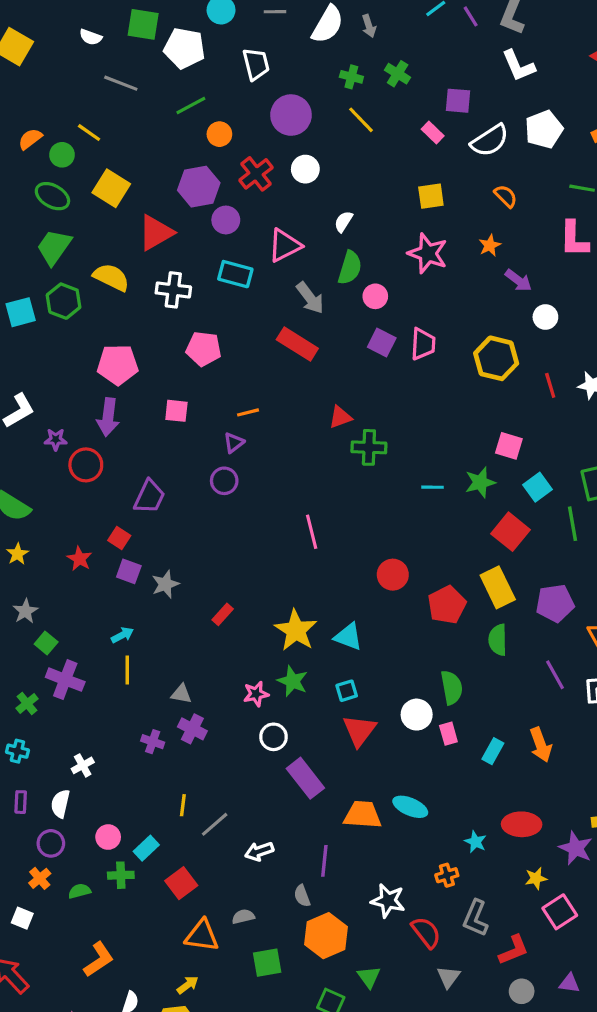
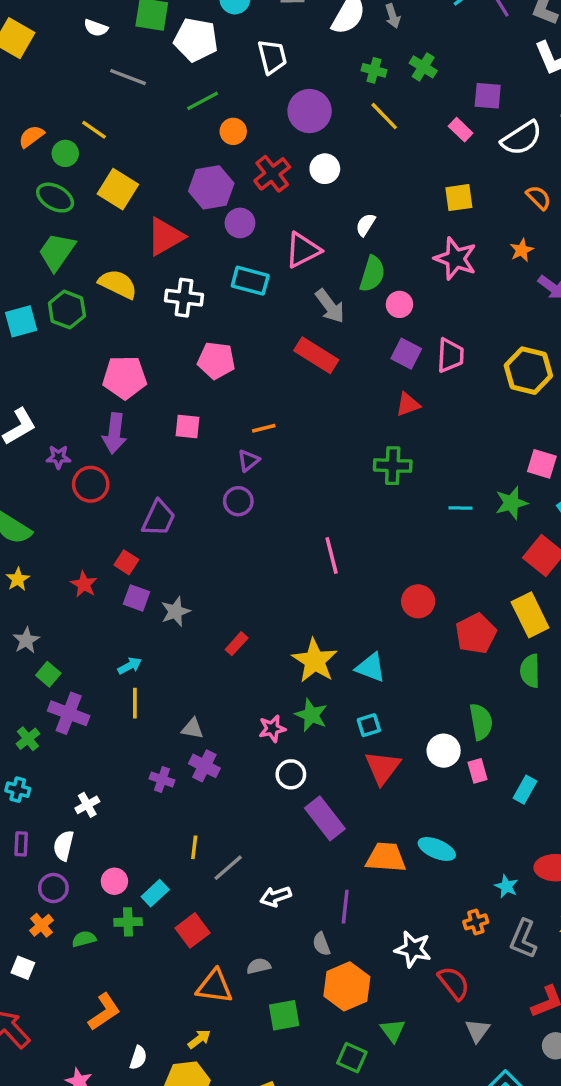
red triangle: (340, 417) -> (408, 405), moved
gray L-shape: (475, 918) -> (523, 939), moved

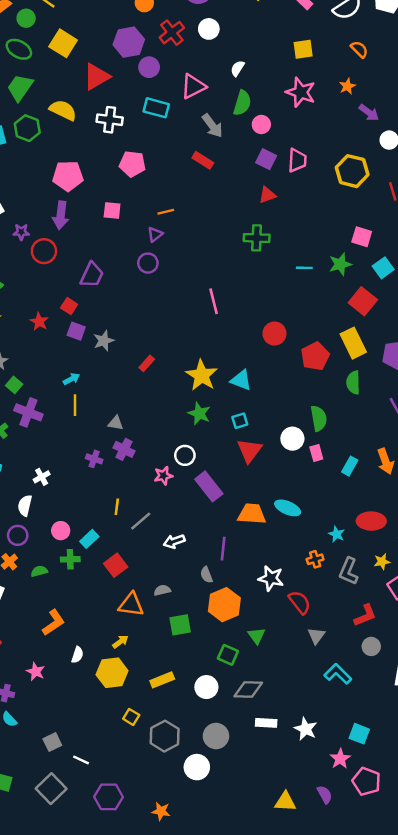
red rectangle: (316, 355) -> (203, 160), size x0.7
pink star: (272, 729) -> (163, 476), moved

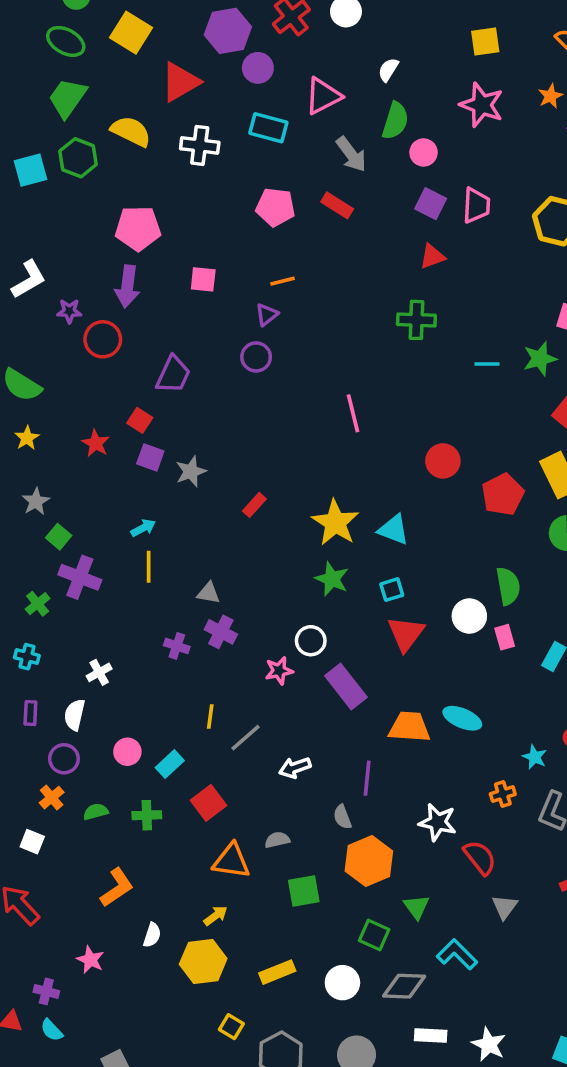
pink pentagon: (132, 164) -> (275, 207), moved
green cross: (70, 559) -> (147, 815), moved
cyan L-shape: (338, 674) -> (457, 954), moved

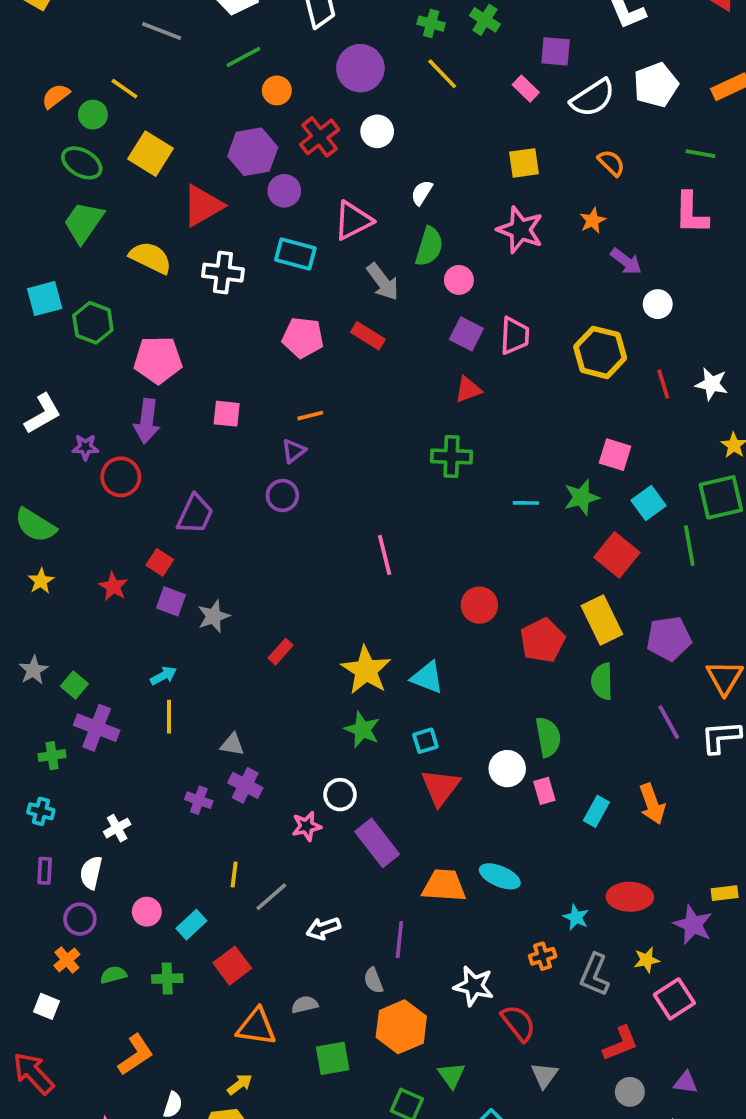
green hexagon: (78, 158) -> (93, 323), moved
gray star: (36, 501) -> (33, 670), moved
green cross: (38, 604) -> (52, 756), turned 30

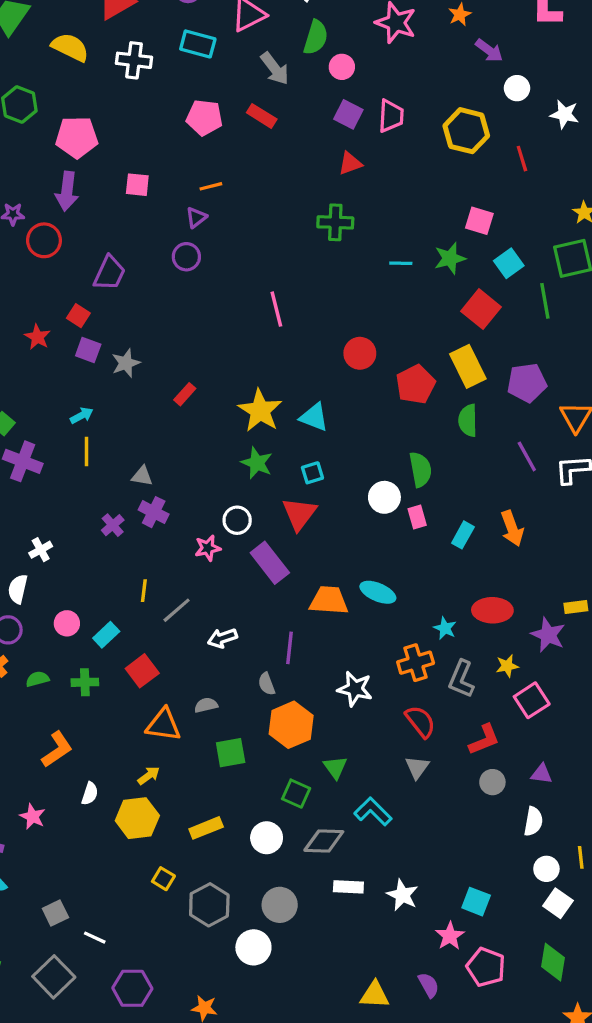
white star: (712, 384) -> (564, 114), moved
red triangle: (440, 787) -> (299, 514), moved
purple cross: (199, 800) -> (113, 525), turned 30
orange cross: (543, 956) -> (416, 663), size x1.5
red semicircle: (518, 1023) -> (420, 722), moved

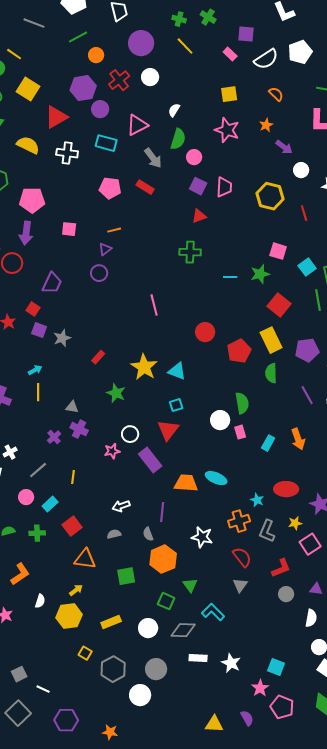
cyan square: (509, 263) -> (307, 267), moved
green star: (257, 463) -> (116, 393), moved
gray line: (177, 610) -> (38, 470), moved
gray semicircle: (206, 705) -> (114, 534), moved

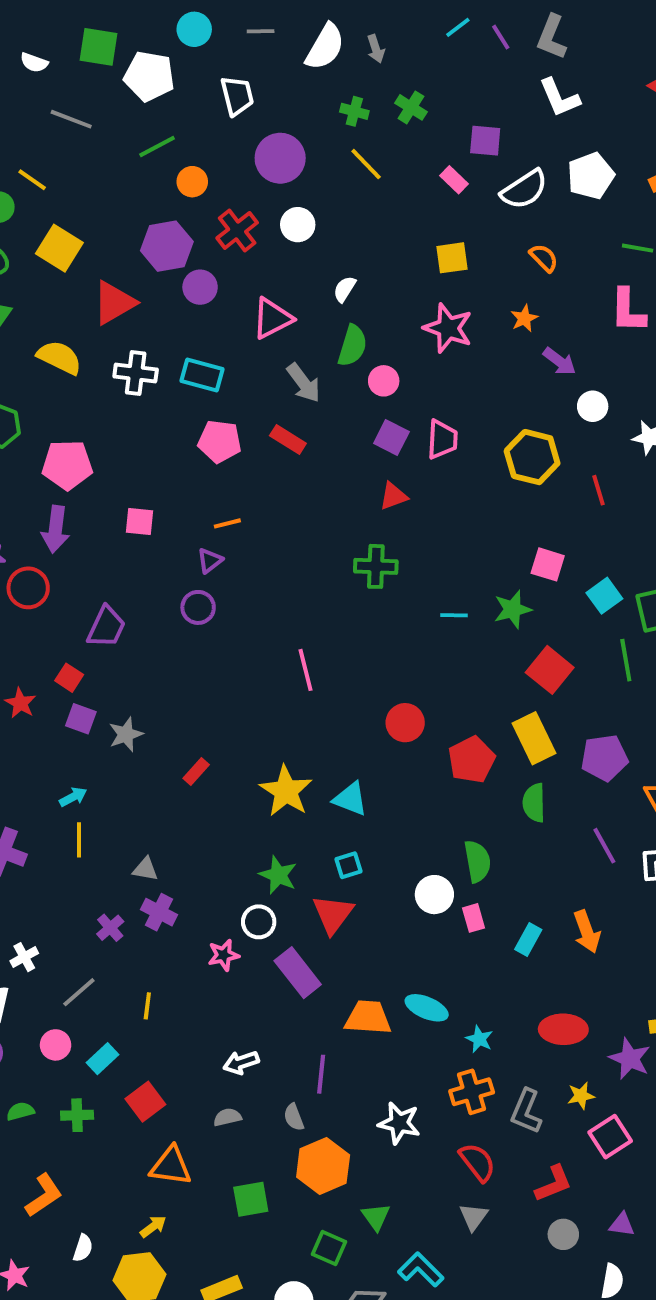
cyan rectangle: (106, 143) -> (202, 375), moved
green star: (116, 393) -> (278, 875), moved
cyan star: (257, 500) -> (479, 1039), moved

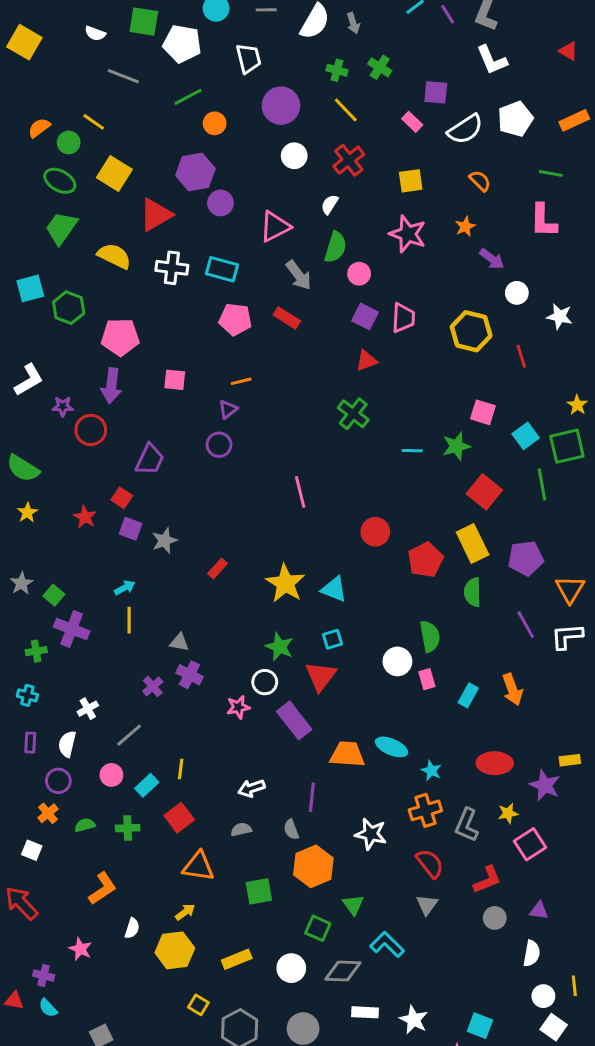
red cross: (237, 230) -> (349, 160), moved
green cross: (376, 566) -> (353, 414), turned 36
yellow line: (147, 1006) -> (181, 769), moved

